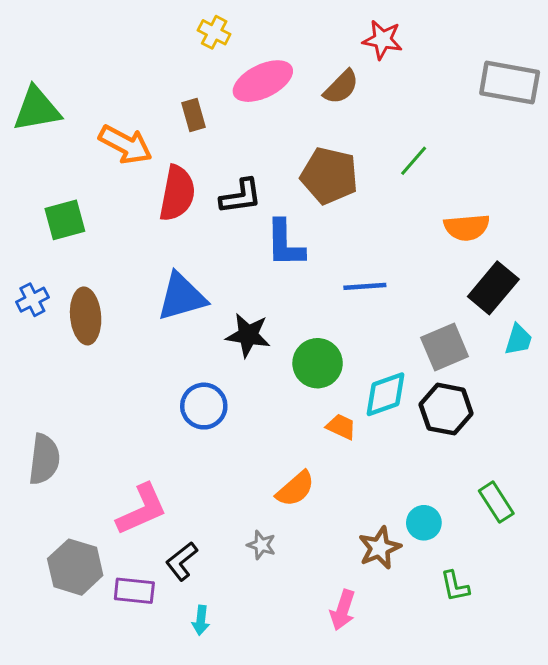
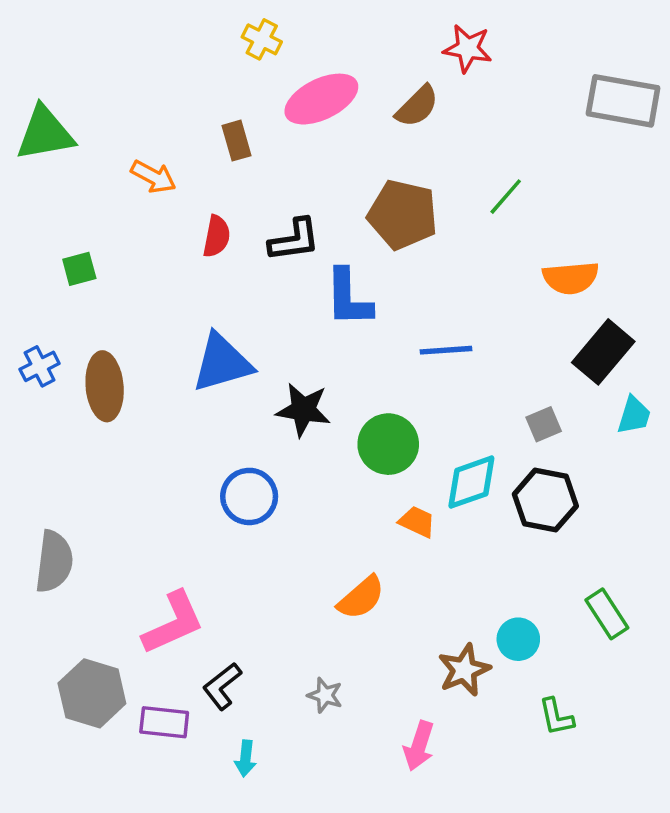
orange arrow: (125, 145) -> (153, 177), size x0.7
red semicircle: (177, 193) -> (217, 236), size x0.6
green square: (65, 220) -> (79, 269), size x0.7
gray square: (445, 347) -> (544, 424), size x0.6
gray star: (261, 545) -> (325, 695), moved

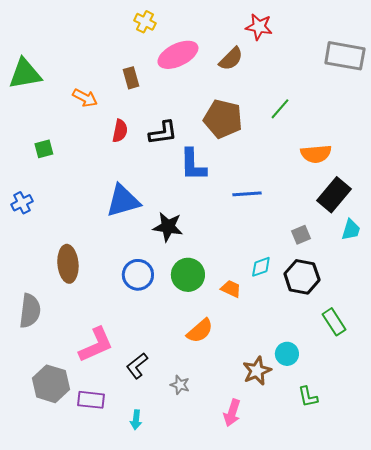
brown ellipse: (105, 386) -> (68, 264), moved
green circle: (388, 444) -> (188, 275), moved
cyan diamond: (471, 482) -> (261, 267), size x0.7
green rectangle: (607, 614) -> (334, 322), moved
black L-shape: (222, 686) -> (137, 366), moved

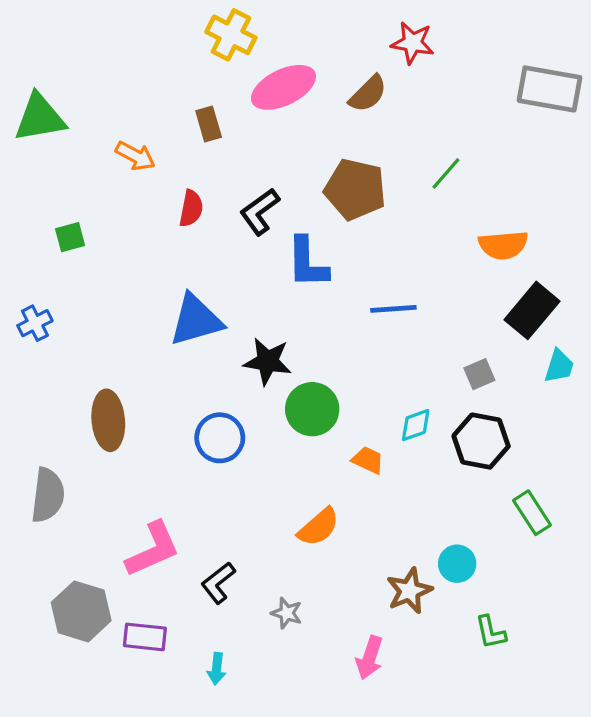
yellow cross: (145, 22) -> (231, 35), size x1.4
black L-shape: (163, 133) -> (260, 212), turned 152
green circle: (188, 275) -> (312, 409), moved

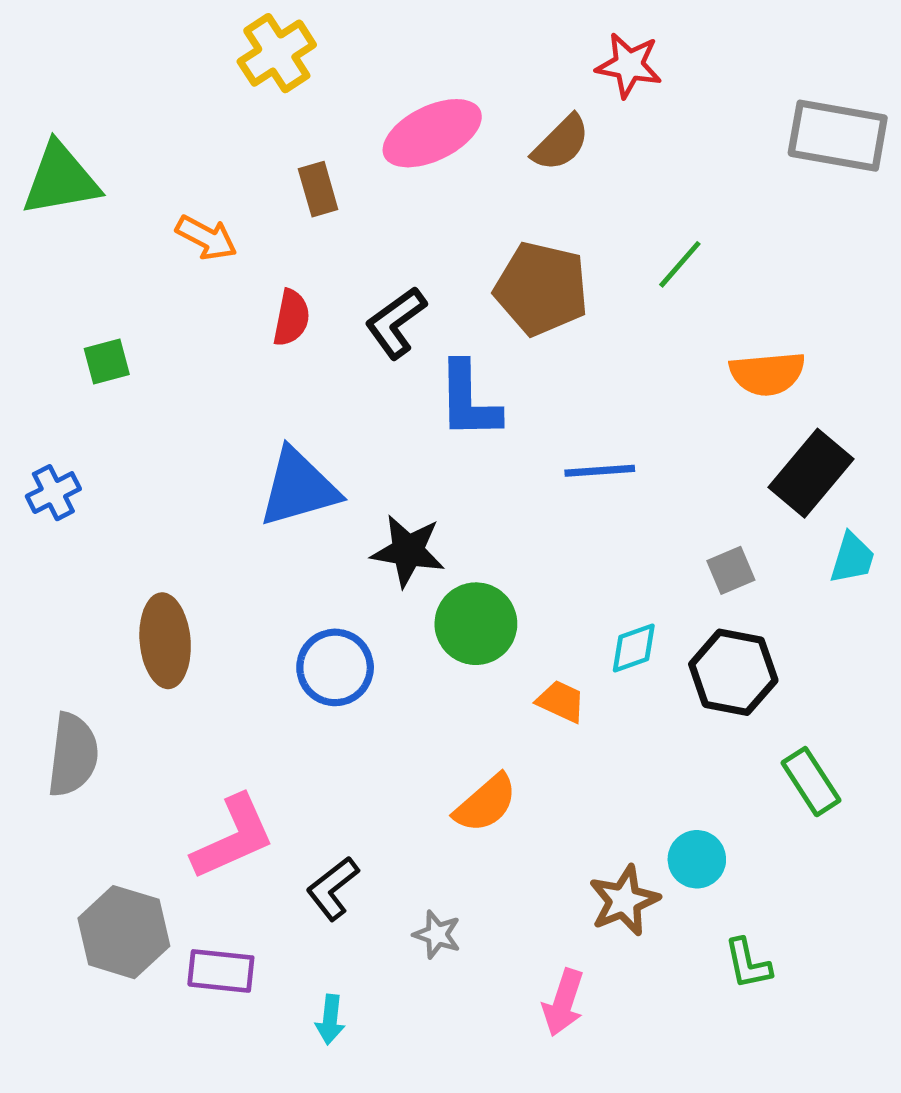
yellow cross: (231, 35) -> (277, 53), moved, turned 30

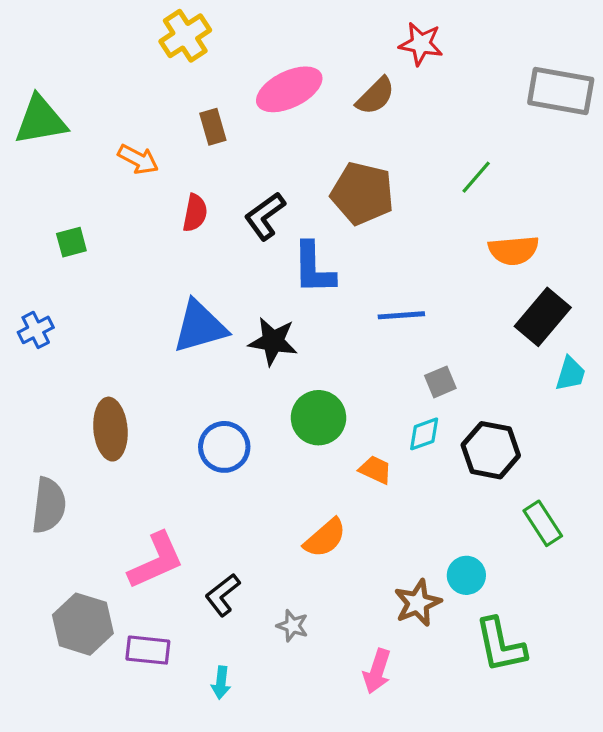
green line: (680, 264) -> (476, 177), moved
black star: (408, 551) -> (273, 341), moved
gray square: (731, 570) -> (440, 382), moved
green L-shape: (748, 964) -> (501, 645), size x1.6

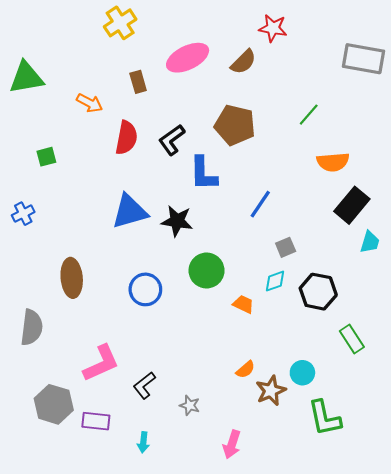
red semicircle: (195, 213) -> (126, 138), size x1.4
blue line: (401, 315) -> (260, 204), turned -52
orange semicircle: (325, 538) -> (246, 370), moved, size x0.7
pink arrow: (377, 671) -> (232, 444), moved

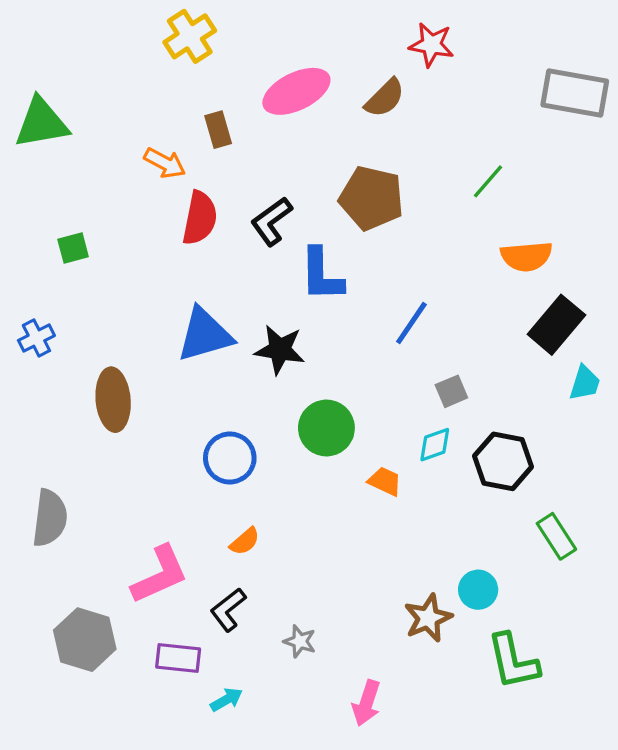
orange arrow: (90, 103) -> (165, 163), moved
brown ellipse: (72, 278) -> (113, 400), moved
orange semicircle: (246, 370) -> (245, 541), moved
purple rectangle: (96, 421) -> (178, 658), moved
cyan arrow: (143, 442) -> (226, 700), turned -126

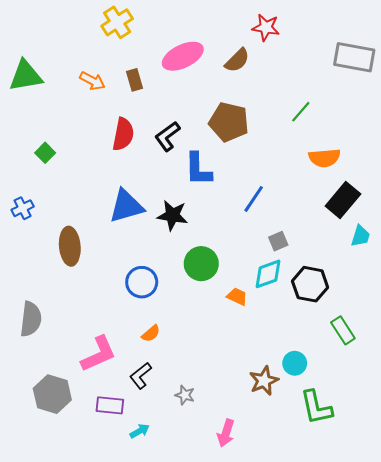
orange arrow: (165, 163) -> (92, 81), moved
green square: (73, 248) -> (45, 153), turned -30
cyan diamond: (435, 445) -> (268, 274), size x1.4

